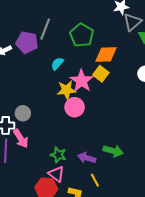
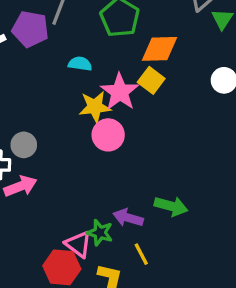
cyan semicircle: (57, 64) -> (80, 64), turned 56
pink arrow: (21, 139) -> (20, 186), turned -78
green star: (58, 155) -> (100, 233), moved

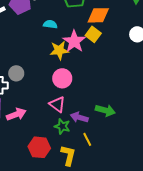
pink circle: (108, 135) -> (62, 78), moved
pink arrow: (20, 186) -> (16, 114), moved
pink triangle: (78, 244) -> (57, 104), moved

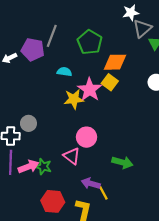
pink circle: (62, 78) -> (86, 137), moved
purple arrow: (79, 117) -> (91, 183), moved
green star: (62, 126) -> (43, 167), moved

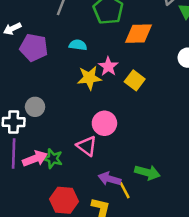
purple pentagon: (33, 50) -> (34, 48), moved
yellow square: (110, 82) -> (135, 80), moved
pink star: (90, 90) -> (108, 66), size x0.7
green arrow: (122, 162) -> (147, 172), moved

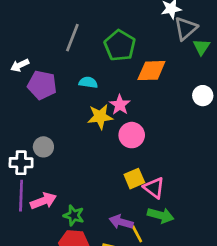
yellow square: (135, 80) -> (134, 179), moved, turned 30
pink circle: (104, 123) -> (132, 135), moved
pink triangle: (87, 146) -> (154, 188), moved
green star: (53, 159) -> (74, 215), moved

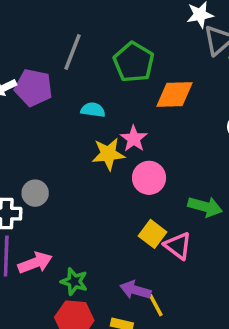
purple pentagon: (42, 85) -> (33, 88), moved
yellow square: (134, 179) -> (152, 234), turned -30
green arrow: (161, 215) -> (205, 207), moved

